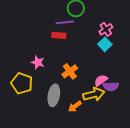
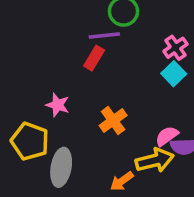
red rectangle: (59, 35) -> (94, 58), turned -64
gray ellipse: (54, 95) -> (61, 167), moved

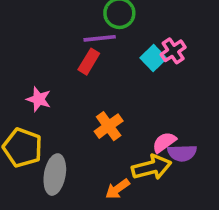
cyan square: (174, 74) -> (153, 58), moved
pink star: (58, 105) -> (39, 99), moved

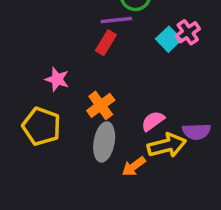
orange cross: (109, 126) -> (101, 105), moved
pink semicircle: (164, 142) -> (153, 121), moved
gray ellipse: (55, 175) -> (104, 142), moved

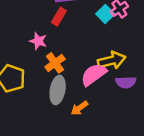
pink star: (57, 79) -> (38, 41), moved
pink semicircle: (153, 121) -> (94, 75), size x1.5
yellow arrow: (167, 145) -> (112, 60), moved

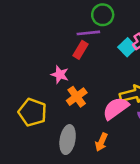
gray ellipse: (58, 90) -> (68, 140), moved
orange arrow: (79, 108) -> (101, 142), turned -30

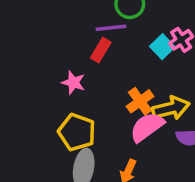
orange cross: (77, 97) -> (140, 101), moved
yellow pentagon: (32, 112) -> (77, 132), moved

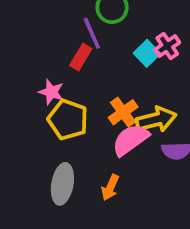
purple line: (111, 28) -> (92, 33), turned 72
yellow pentagon: (77, 132) -> (68, 120), moved

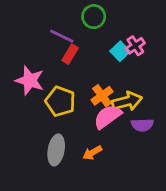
purple line: (92, 33) -> (62, 36), moved, turned -40
pink star: (51, 92) -> (30, 80), moved, size x1.5
orange arrow: (110, 188) -> (92, 153), turned 36

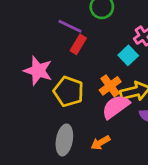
cyan square: (120, 51) -> (128, 55), moved

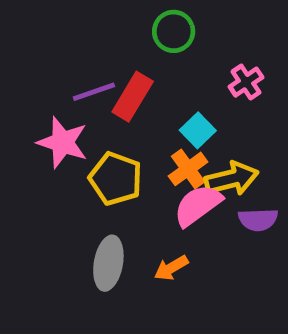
purple line: (70, 26) -> (94, 92), moved, turned -45
red rectangle: (78, 44) -> (133, 97), size x1.4
cyan square: (128, 55) -> (198, 130), moved

